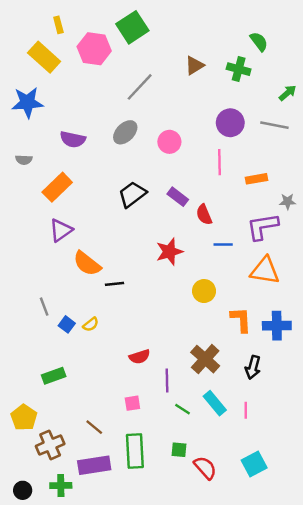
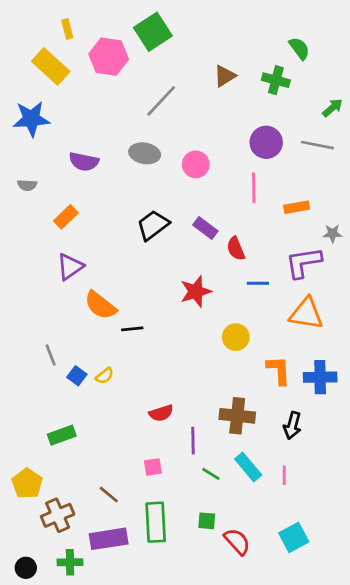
gray ellipse: (125, 132) -> (145, 153), turned 55
orange rectangle: (57, 187) -> (66, 217), size x0.7
brown cross: (205, 359) -> (237, 416), turned -36

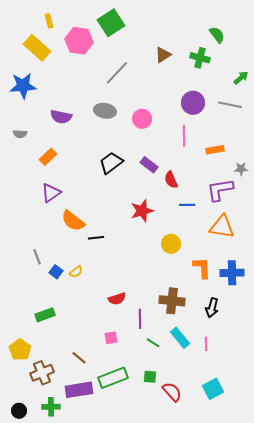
green rectangle: (156, 522) -> (113, 378), turned 72

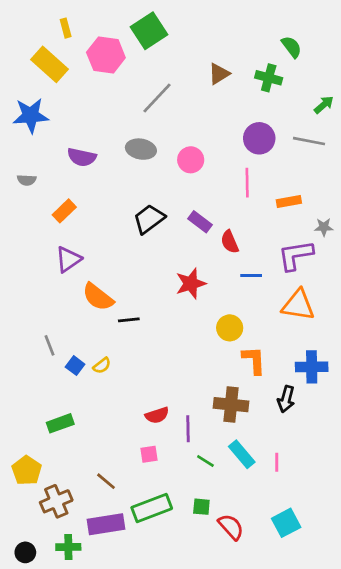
orange L-shape: (202, 268) -> (254, 360), moved
red semicircle: (117, 299) -> (157, 415), moved
black arrow: (212, 308) -> (286, 399), moved

